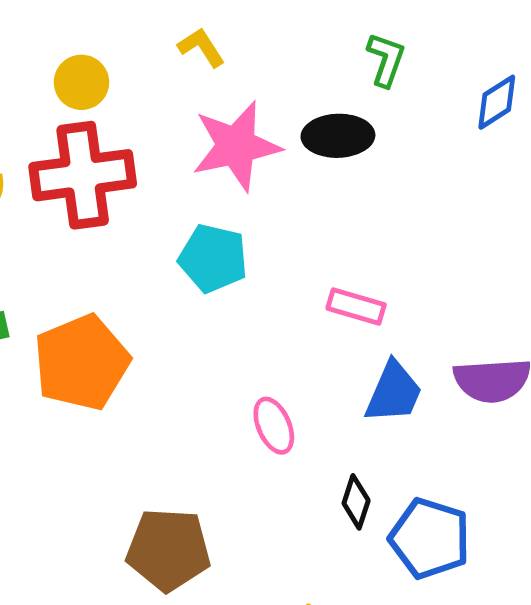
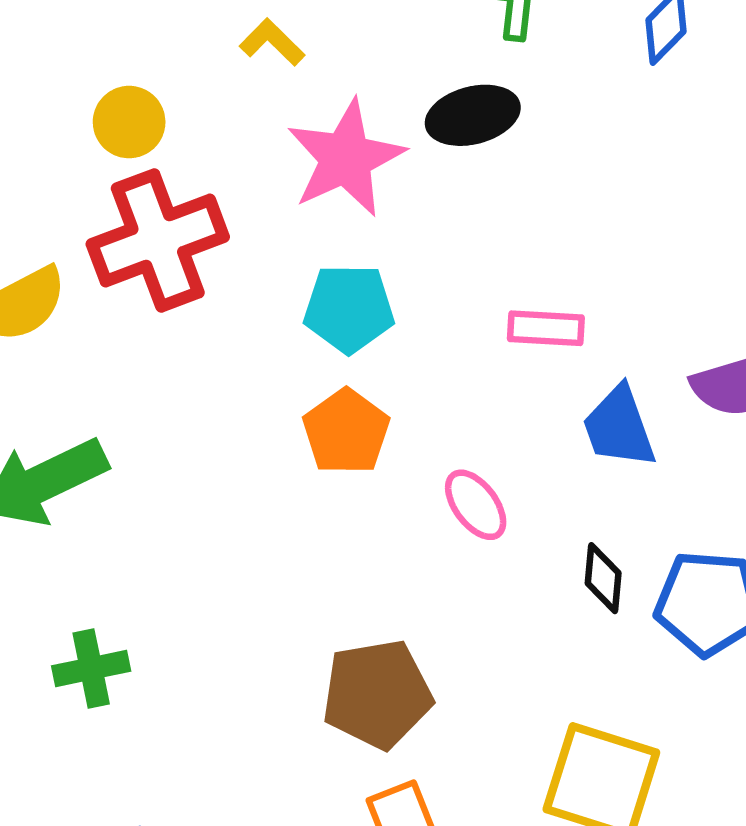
orange pentagon: (82, 362) -> (346, 432), moved, size x0.7
blue trapezoid: (394, 392) -> (619, 427), turned 150

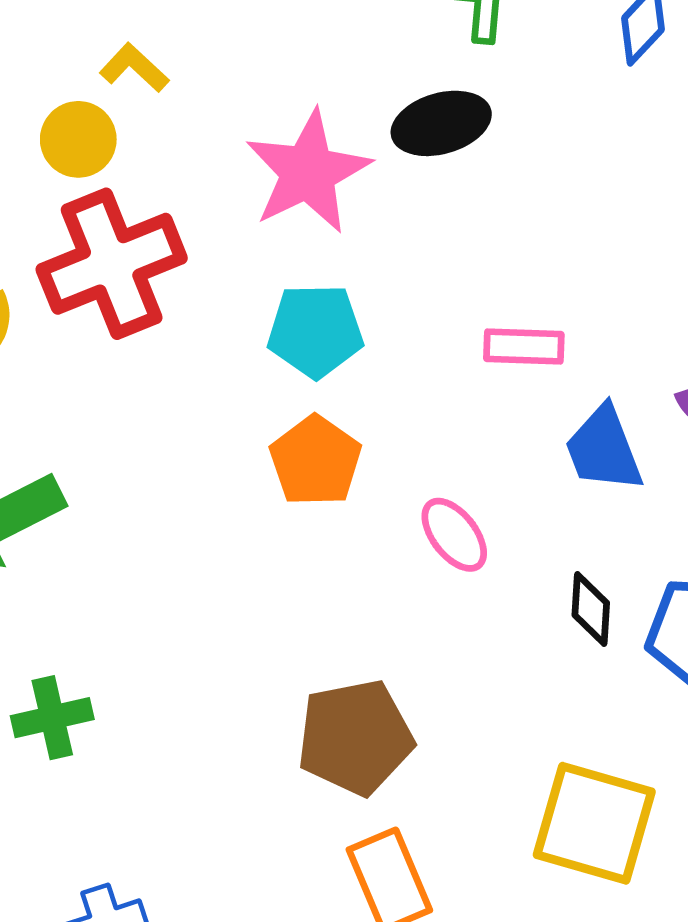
yellow L-shape: (272, 42) -> (134, 68), moved

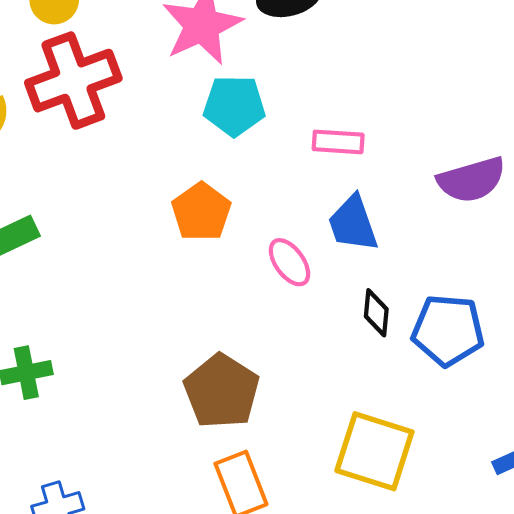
cyan pentagon: (315, 331) -> (234, 106), moved
blue trapezoid: (604, 449) -> (353, 224), moved
brown pentagon: (355, 737) -> (222, 391), turned -30

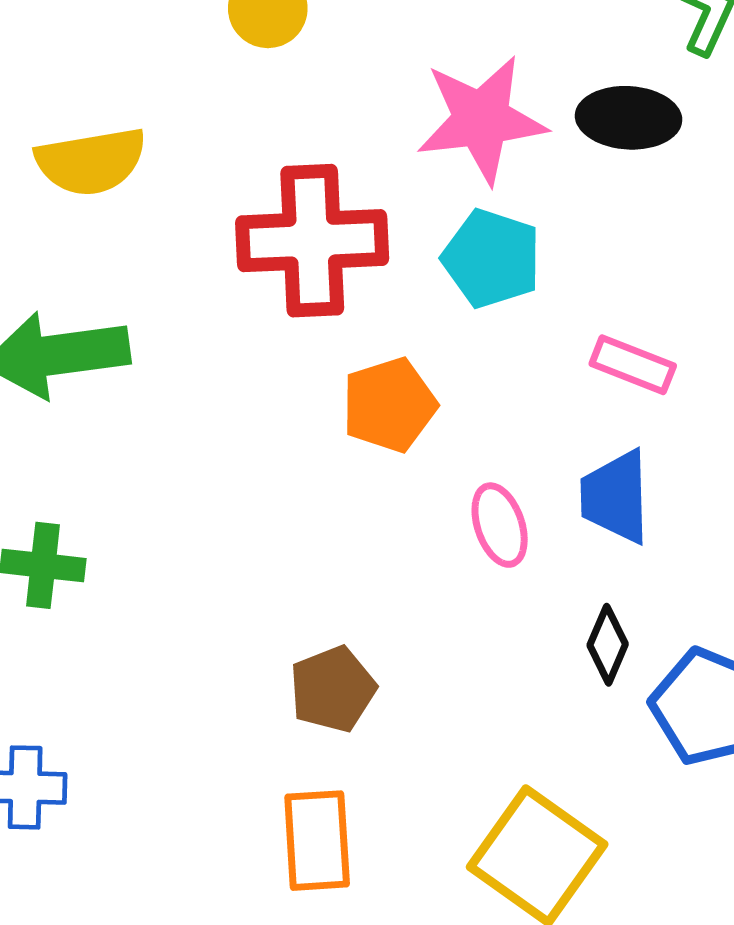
red cross: (73, 81) -> (312, 241), moved
brown pentagon: (222, 391) -> (333, 689), size x0.7

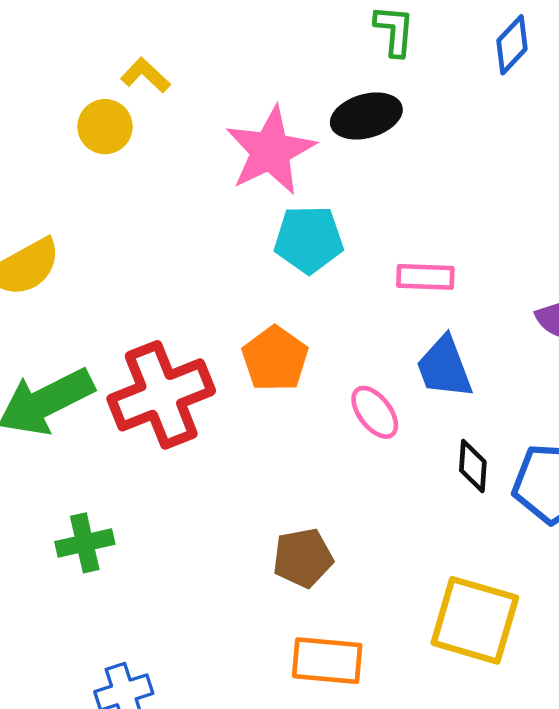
red cross: (312, 241) -> (161, 395), moved
brown pentagon: (333, 689) -> (303, 558), turned 30
orange rectangle: (317, 841) -> (327, 661), turned -62

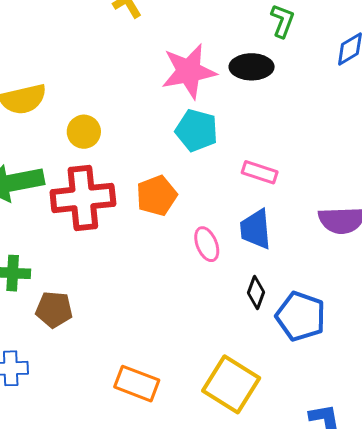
yellow circle: (105, 127) -> (84, 132), moved
brown pentagon: (303, 558) -> (54, 310), moved

